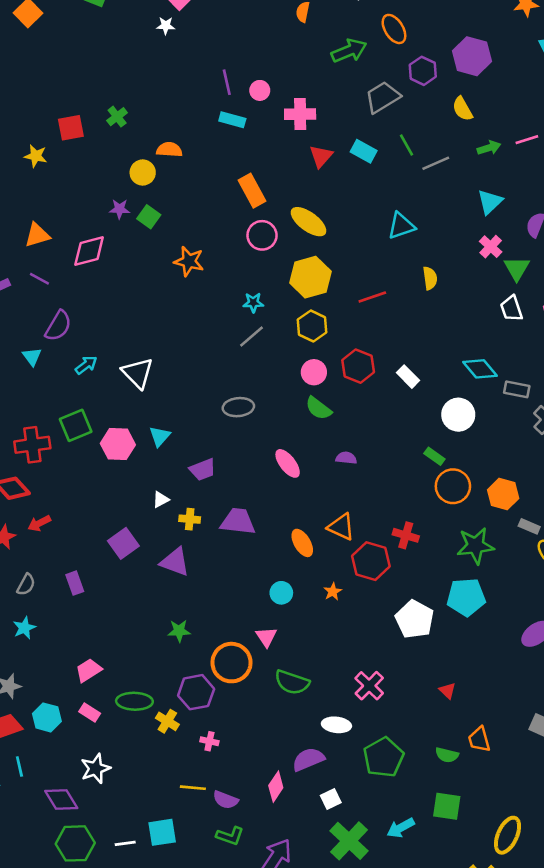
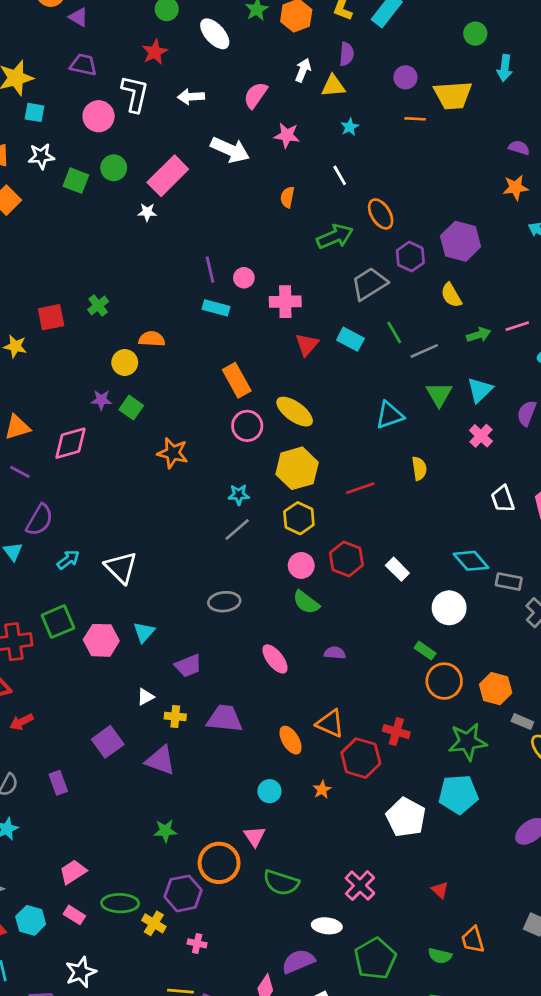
green triangle: (517, 268) -> (439, 394), moved

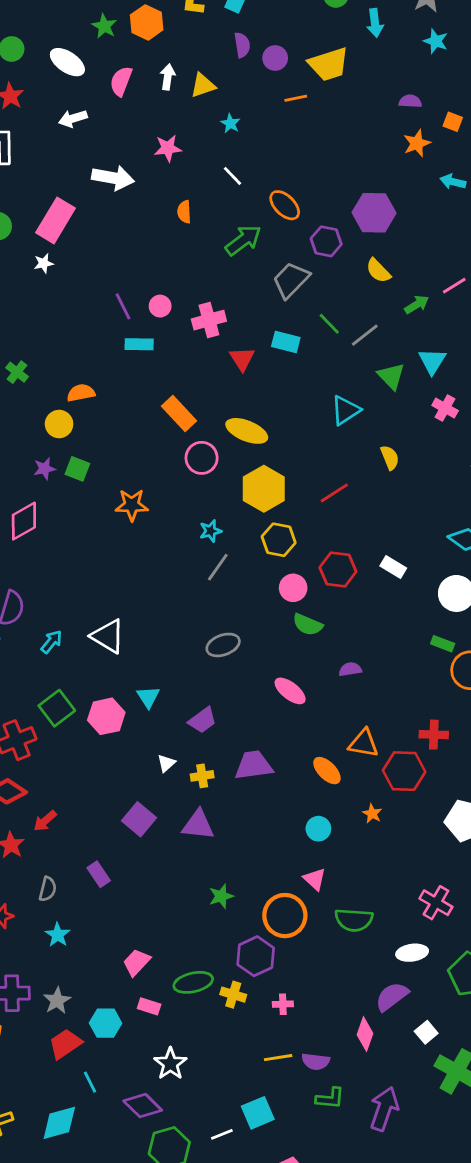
purple semicircle: (347, 54) -> (242, 45), moved
pink semicircle: (256, 95) -> (121, 81), moved
white arrow: (191, 97) -> (73, 118), moved

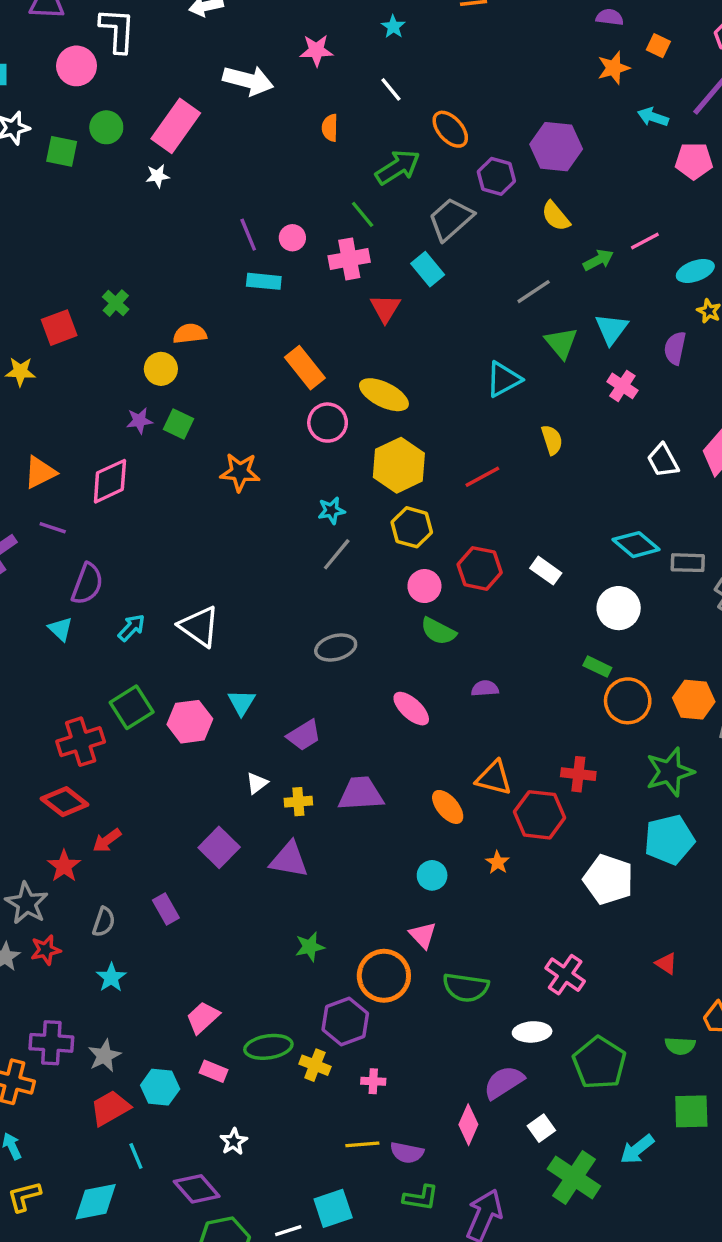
green line: (329, 324) -> (363, 214), moved
cyan rectangle: (286, 342) -> (428, 269), moved, turned 32
white star: (170, 1064) -> (234, 1142), size x0.7

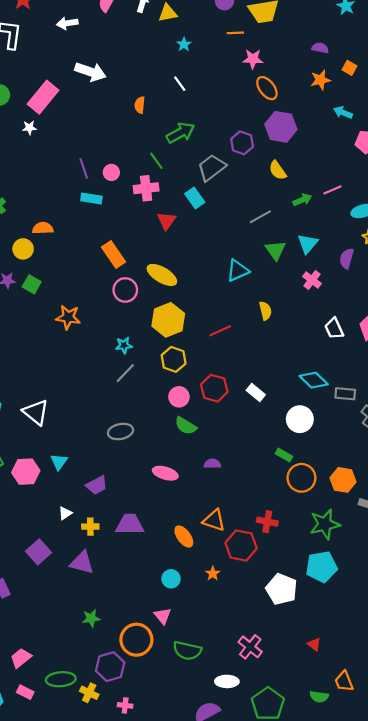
pink star: (316, 50) -> (253, 59), moved
orange ellipse: (450, 129) -> (267, 88), moved
pink ellipse: (411, 709) -> (165, 473), turned -30

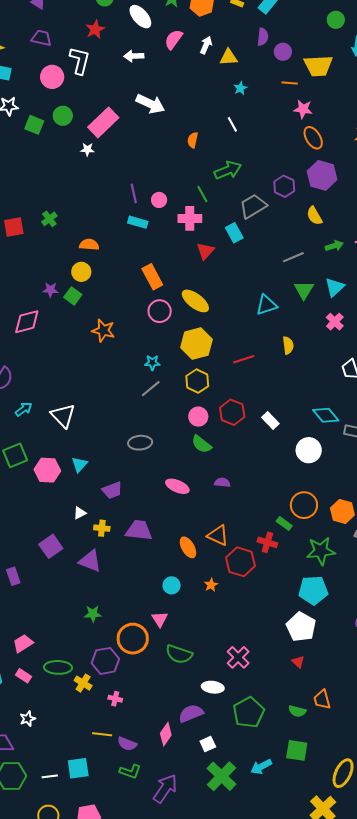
yellow circle: (23, 249) -> (81, 272), moved
green rectangle: (284, 455) -> (284, 524), moved
white pentagon: (282, 589) -> (301, 627), moved

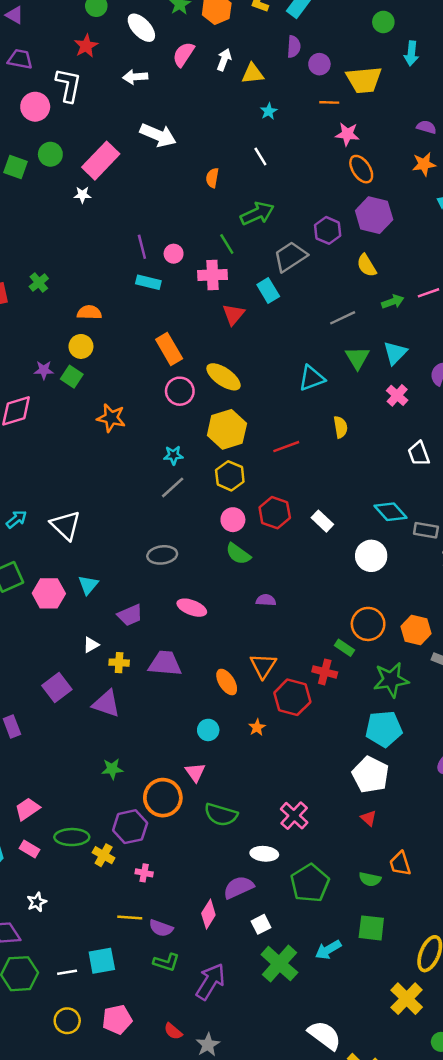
pink ellipse: (177, 486) -> (192, 608), moved
orange triangle: (218, 535) -> (263, 666), turned 40

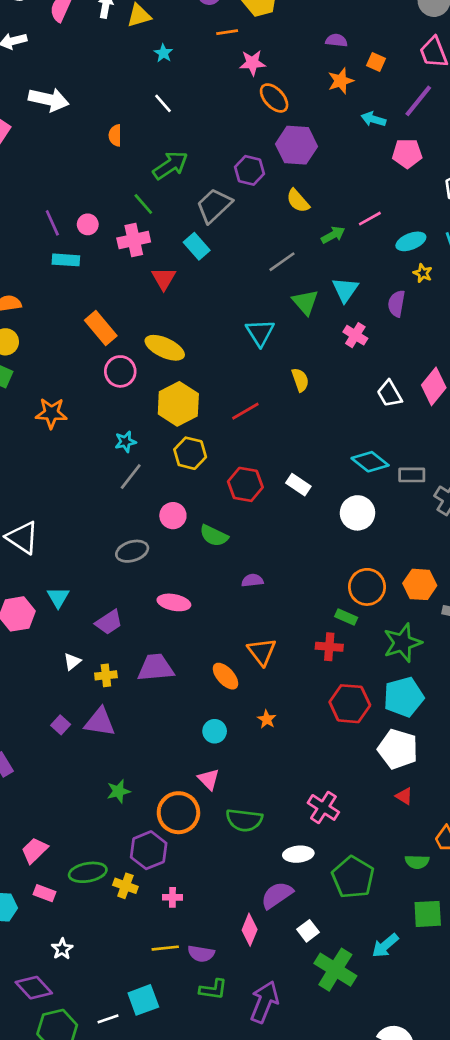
cyan triangle: (312, 378) -> (260, 333), turned -32
pink circle: (233, 520) -> (173, 516), moved
purple square: (57, 687) -> (61, 725), moved, size x0.6
red hexagon: (292, 697) -> (350, 704), moved

